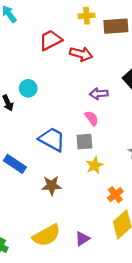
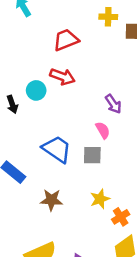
red arrow: (81, 54) -> (62, 77), moved
purple arrow: (99, 94) -> (113, 104), turned -126
yellow star: (95, 165) -> (100, 199), moved

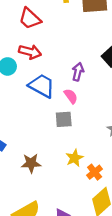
red trapezoid: (66, 40) -> (30, 19), turned -110
purple arrow: (113, 104) -> (78, 72), turned -126
blue trapezoid: (57, 149) -> (42, 86), moved

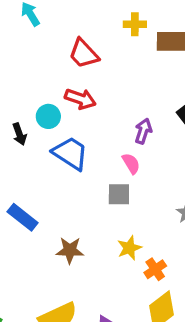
blue trapezoid: (42, 86) -> (70, 153), moved

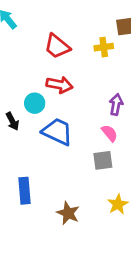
yellow cross: (135, 24) -> (104, 47), moved
blue rectangle: (23, 217) -> (25, 191), turned 55
brown star: (70, 250) -> (68, 213), turned 30

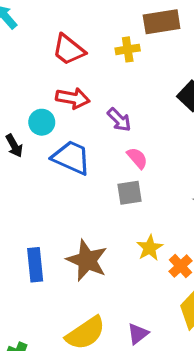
purple arrow: (116, 105) -> (119, 120), moved, turned 126
blue rectangle: (25, 191) -> (35, 265), moved
brown star: (68, 213) -> (87, 260), size x1.4

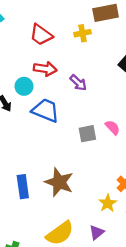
pink semicircle: (137, 158) -> (113, 127), moved
yellow star: (150, 248) -> (108, 203), moved

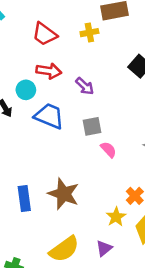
pink semicircle: (113, 127) -> (108, 150), moved
gray square: (87, 134) -> (92, 126), moved

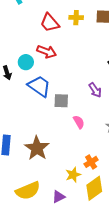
yellow cross: (89, 33) -> (76, 18), moved
purple arrow: (85, 86) -> (95, 90), moved
gray square: (92, 126) -> (61, 101), moved

